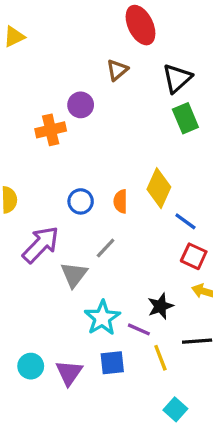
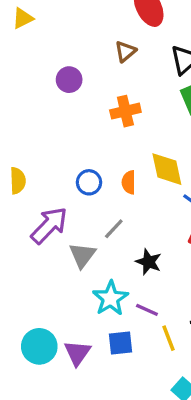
purple circle: (81, 105) -> (69, 80), moved
orange cross: (51, 130) -> (125, 111), moved
yellow diamond: (159, 188) -> (167, 169), turned -36
black star: (160, 306) -> (149, 262), moved, turned -30
cyan circle: (31, 366) -> (39, 346), size x1.4

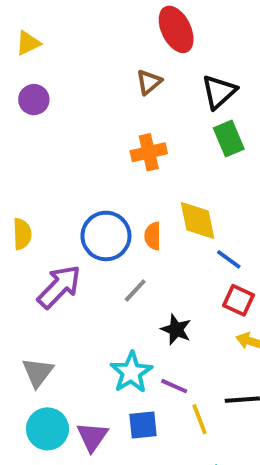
purple circle: (69, 80) -> (34, 100), moved
blue circle: (89, 182) -> (106, 236), size x1.6
gray triangle: (82, 255) -> (38, 372), moved

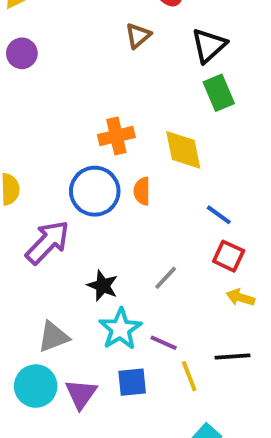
orange cross: (149, 152) -> (116, 136), moved
yellow diamond: (198, 220) -> (183, 150), moved
gray line: (135, 291) -> (166, 278), moved
black star: (176, 330) -> (103, 286), moved
gray triangle: (38, 372) -> (53, 337), moved, turned 32

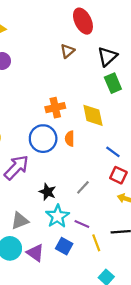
blue square: (132, 382) -> (64, 246), turned 35
purple triangle: (81, 394) -> (35, 253), turned -30

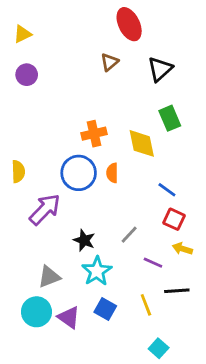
green rectangle: (113, 83) -> (170, 118), moved
purple line: (82, 224) -> (153, 263), moved

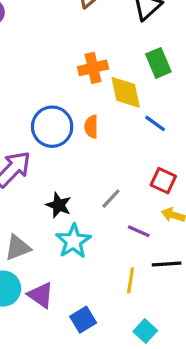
orange cross: (94, 134) -> (93, 68), moved
blue line: (167, 190) -> (155, 123), moved
yellow line: (146, 305) -> (131, 280), turned 30
blue square: (105, 309) -> (83, 320), moved, turned 30

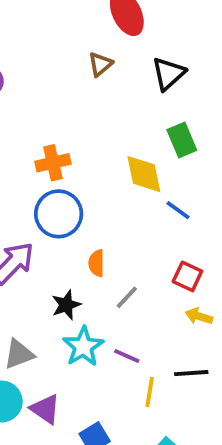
orange cross: (93, 68) -> (53, 163), moved
orange semicircle: (91, 127) -> (97, 263), moved
black star: (59, 205) -> (66, 305), turned 30
purple line: (139, 231) -> (127, 356), moved

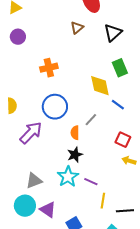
orange cross: (53, 163) -> (49, 68), moved
gray line: (127, 297) -> (91, 120), moved
black star: (66, 305) -> (75, 155), moved
black line: (191, 373) -> (125, 211), moved

